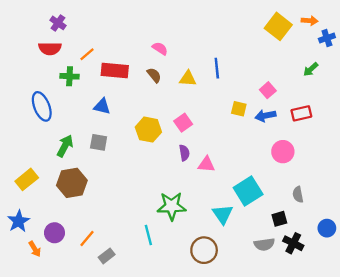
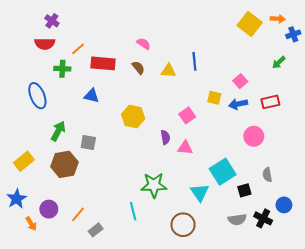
pink square: (183, 123) -> (187, 115), moved
gray square: (99, 142) -> (88, 143), moved
black square: (279, 219) -> (244, 190), moved
blue circle: (327, 228) -> (284, 205), moved

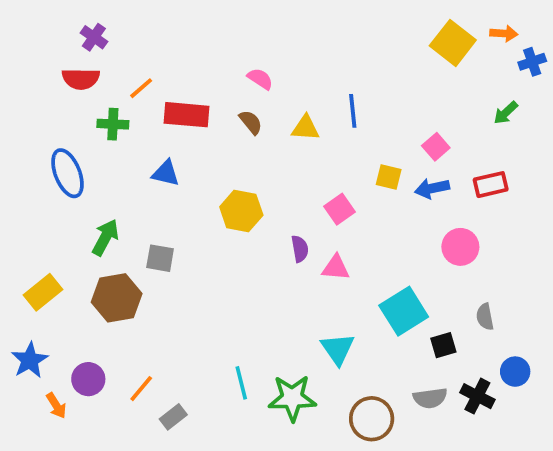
green star: (154, 185) -> (292, 398), moved
cyan triangle: (200, 192) -> (338, 349), moved
brown circle: (183, 225) -> (372, 419), moved

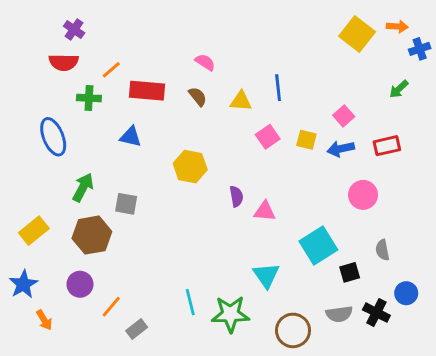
pink square: (339, 209) -> (268, 137), moved
purple circle: (88, 379) -> (80, 284), moved

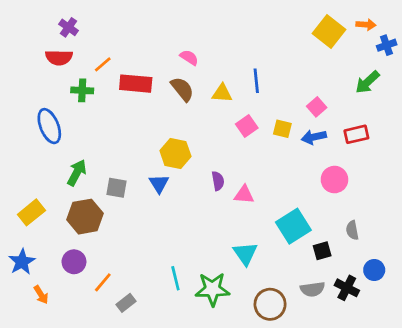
green arrow: (399, 89) -> (367, 82), size x1.4
brown semicircle: (198, 97) -> (182, 89), size x1.4
blue triangle: (131, 137) -> (159, 184), moved, turned 45

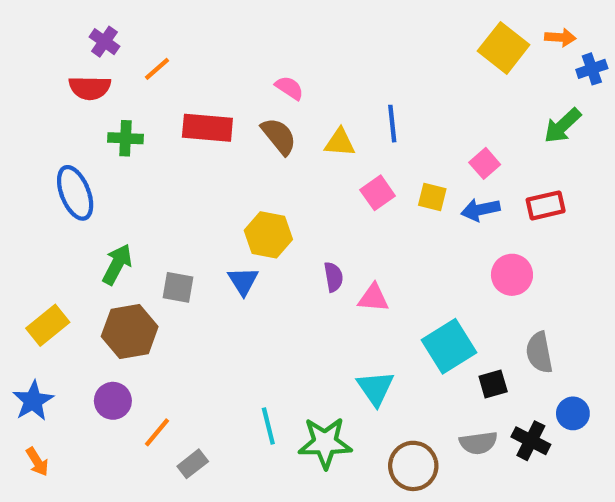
orange line: (103, 64) -> (157, 69), moved
gray semicircle: (352, 230) -> (539, 353), size x1.4
orange arrow: (41, 295) -> (37, 462), moved

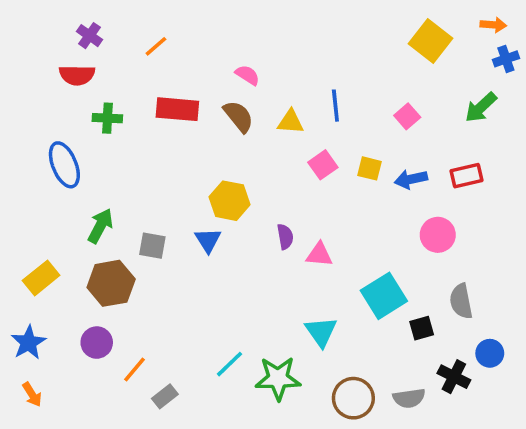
orange arrow: (560, 37) -> (493, 25), moved
orange line: (157, 69) -> (156, 46), moved
pink square: (485, 163) -> (407, 116), moved
cyan line: (268, 426) -> (230, 364), turned 60
gray semicircle: (478, 443) -> (409, 398), moved

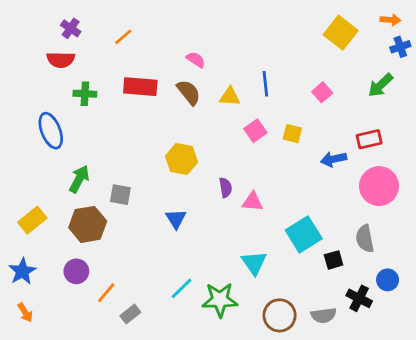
blue arrow: (411, 179) -> (334, 159), moved
pink circle: (438, 235) -> (379, 186), moved, size x1.4
blue triangle: (208, 240) -> (176, 219), moved

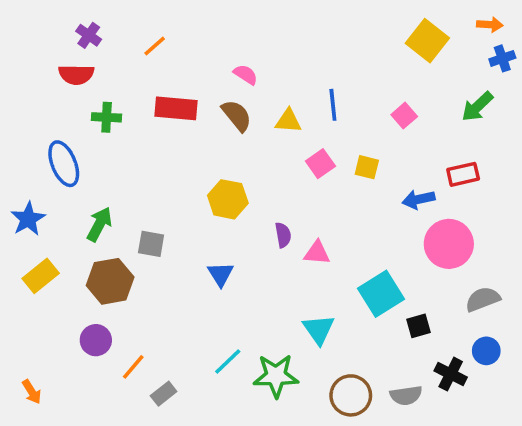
pink circle: (379, 186) -> (449, 244), moved
gray semicircle: (365, 239) -> (483, 299), moved, turned 80
blue star: (22, 271) -> (28, 219), moved

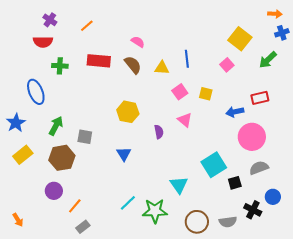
yellow square: (427, 41) -> (240, 39), moved
pink triangle: (317, 253) -> (185, 120), moved, turned 35
gray semicircle: (483, 299) -> (259, 168), moved
gray rectangle: (164, 394) -> (83, 227), moved

